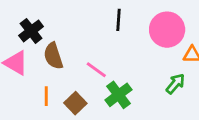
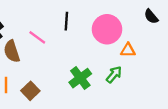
pink line: (96, 70) -> (37, 37), moved
green cross: (118, 95) -> (80, 78), moved

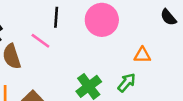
black line: (66, 21) -> (56, 17), moved
pink circle: (107, 29) -> (102, 20), moved

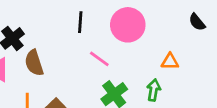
pink line: (40, 41) -> (99, 59), moved
green arrow: (127, 83) -> (154, 90), turned -30

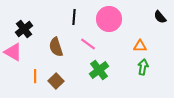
brown semicircle: (34, 63) -> (56, 47), moved
green arrow: (154, 90) -> (143, 67), moved

